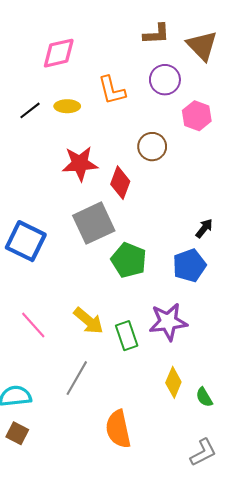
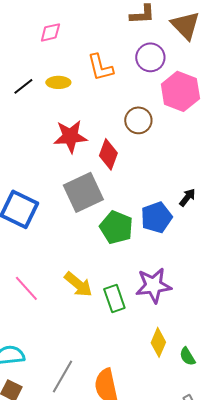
pink diamond: (59, 53) -> (50, 32), size x0.7
pink hexagon: (197, 116) -> (180, 91), size x1.4
blue pentagon: (189, 266) -> (156, 217), moved
gray line: (77, 378) -> (62, 376), moved

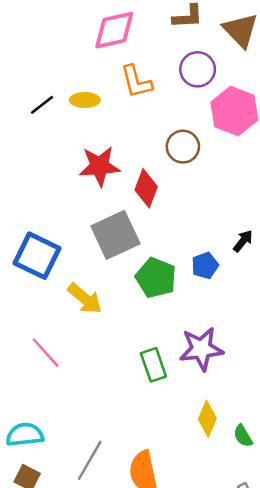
pink diamond: (50, 32) -> (114, 30), moved, size x1.6
blue pentagon: (156, 217) -> (205, 265), size x0.7
yellow arrow: (78, 284) -> (85, 299), moved

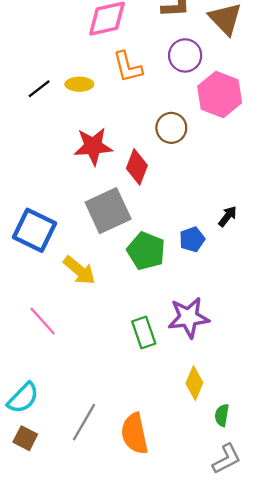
cyan semicircle: (25, 435) -> (23, 398), turned 140
green semicircle: (243, 436) -> (222, 415), moved, turned 40

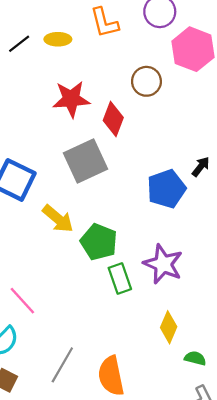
blue pentagon: (192, 239) -> (166, 189), size x1.6
green pentagon: (146, 251) -> (99, 242), moved
purple star: (189, 318) -> (163, 264), turned 30
pink line: (43, 321) -> (22, 301), moved
green semicircle: (222, 415) -> (195, 358), turned 95

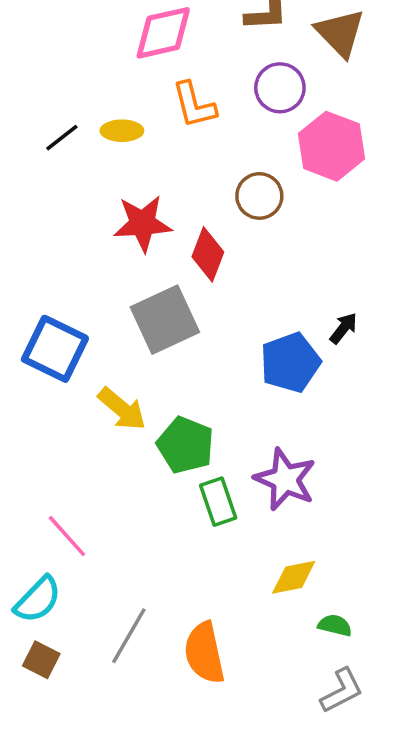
yellow diamond: (169, 327) -> (294, 577), turned 56

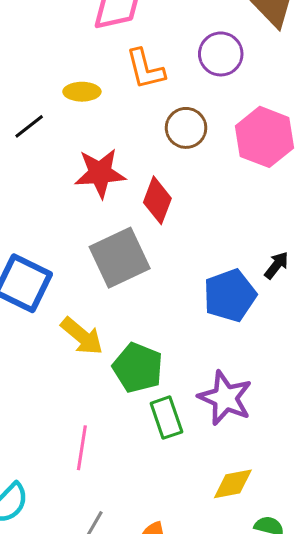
black line: (62, 138) -> (29, 126), moved
pink hexagon: (331, 146) -> (264, 137), moved
brown circle: (259, 196) -> (186, 128), moved
pink line: (67, 536) -> (82, 448), moved, turned 51

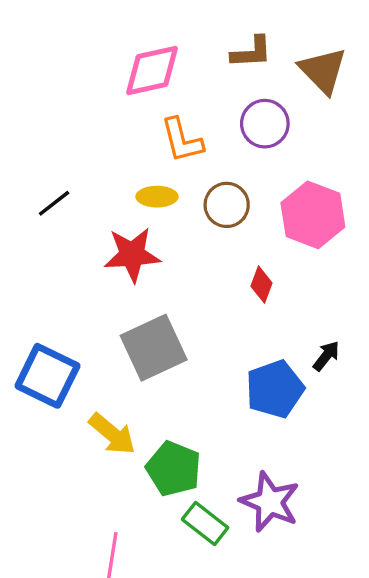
yellow ellipse: (82, 92) -> (157, 197), moved
red diamond: (157, 200) -> (262, 285), moved, size x0.7
green rectangle: (166, 418) -> (205, 523), turned -33

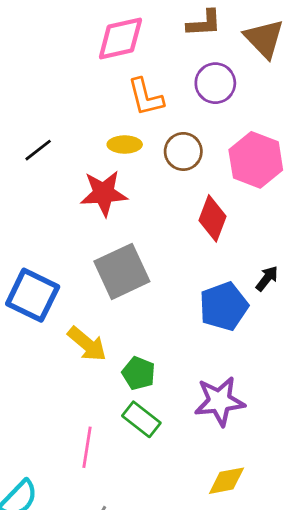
red diamond: (262, 285) -> (213, 218), size x1.5
green pentagon: (174, 469) -> (139, 373), size x0.7
purple star: (270, 502) -> (220, 401), turned -30
green rectangle: (205, 523) -> (141, 419), moved

